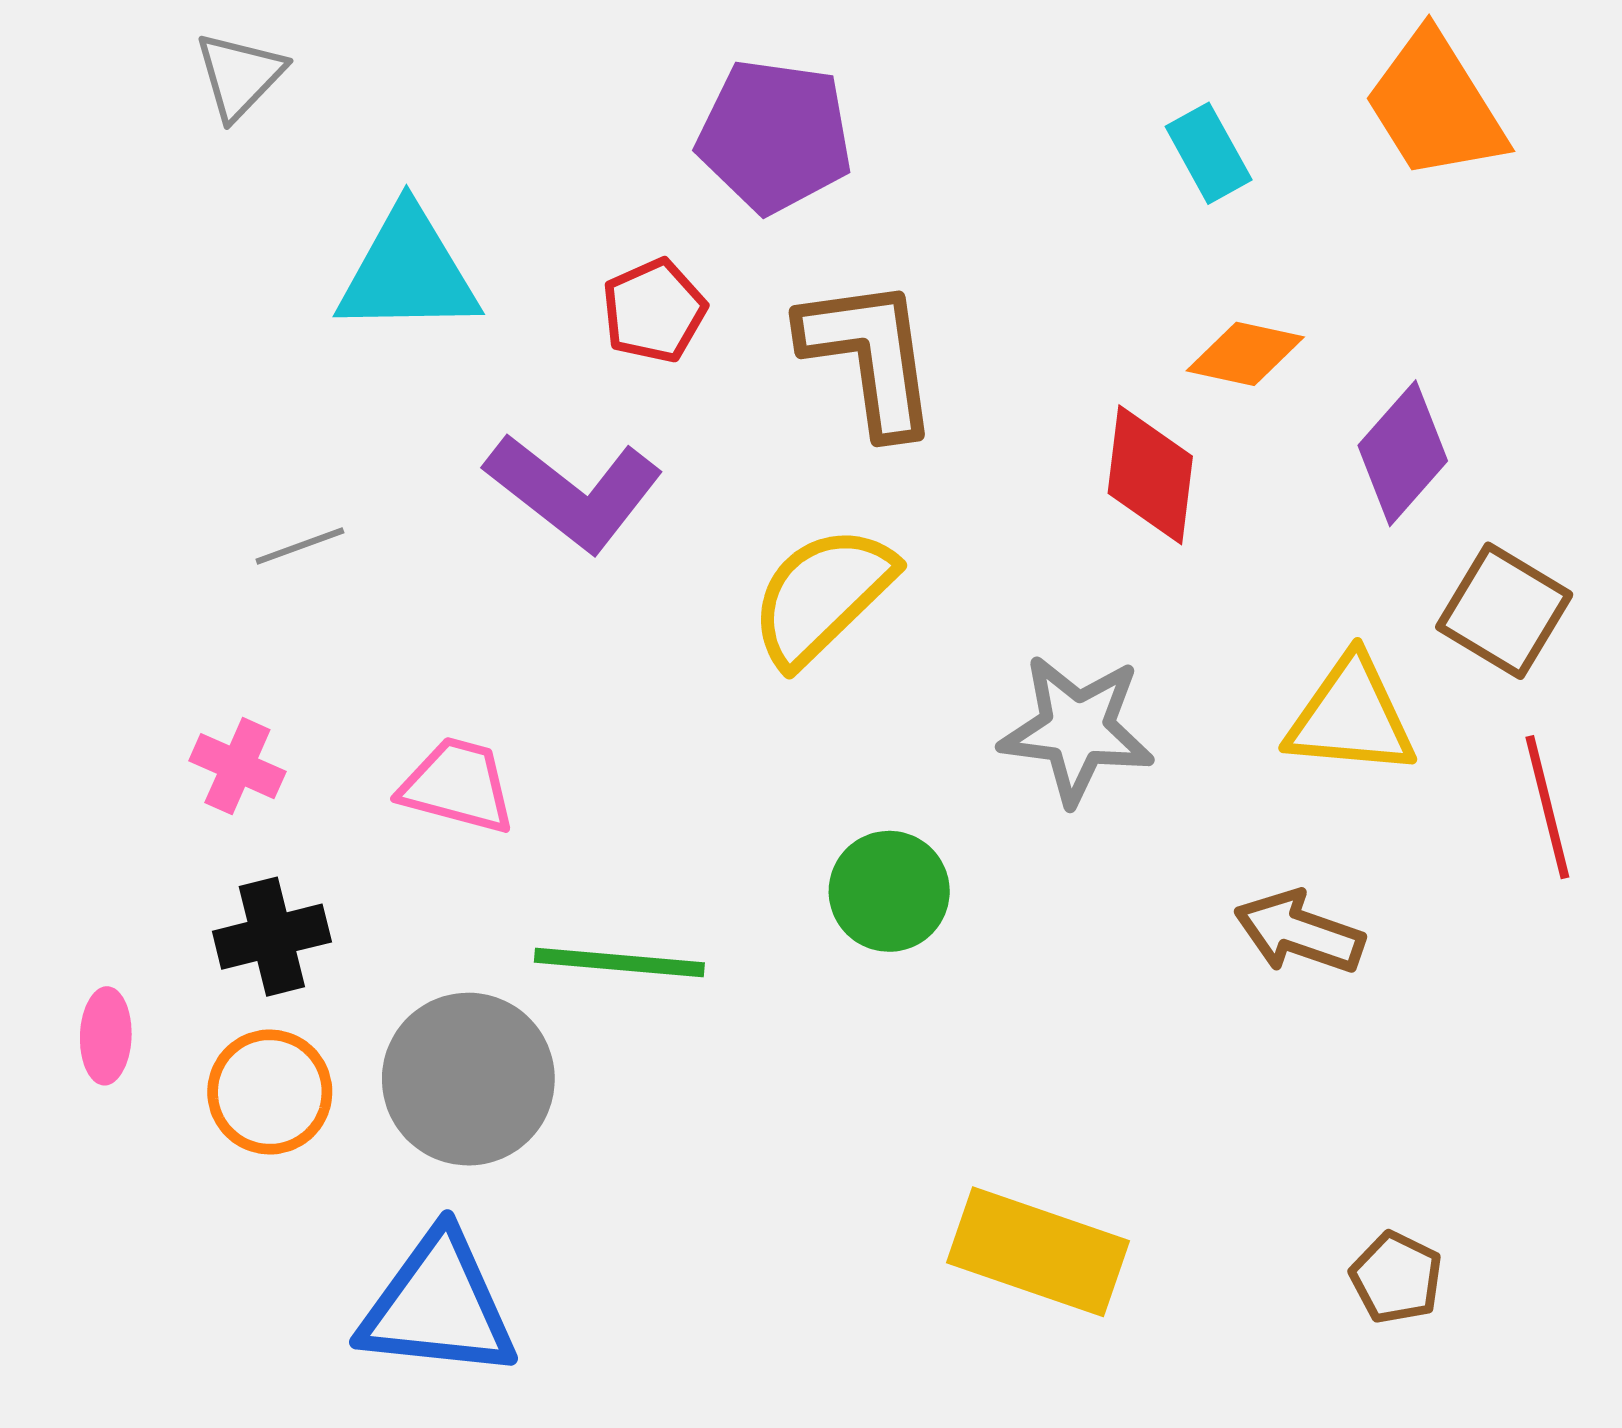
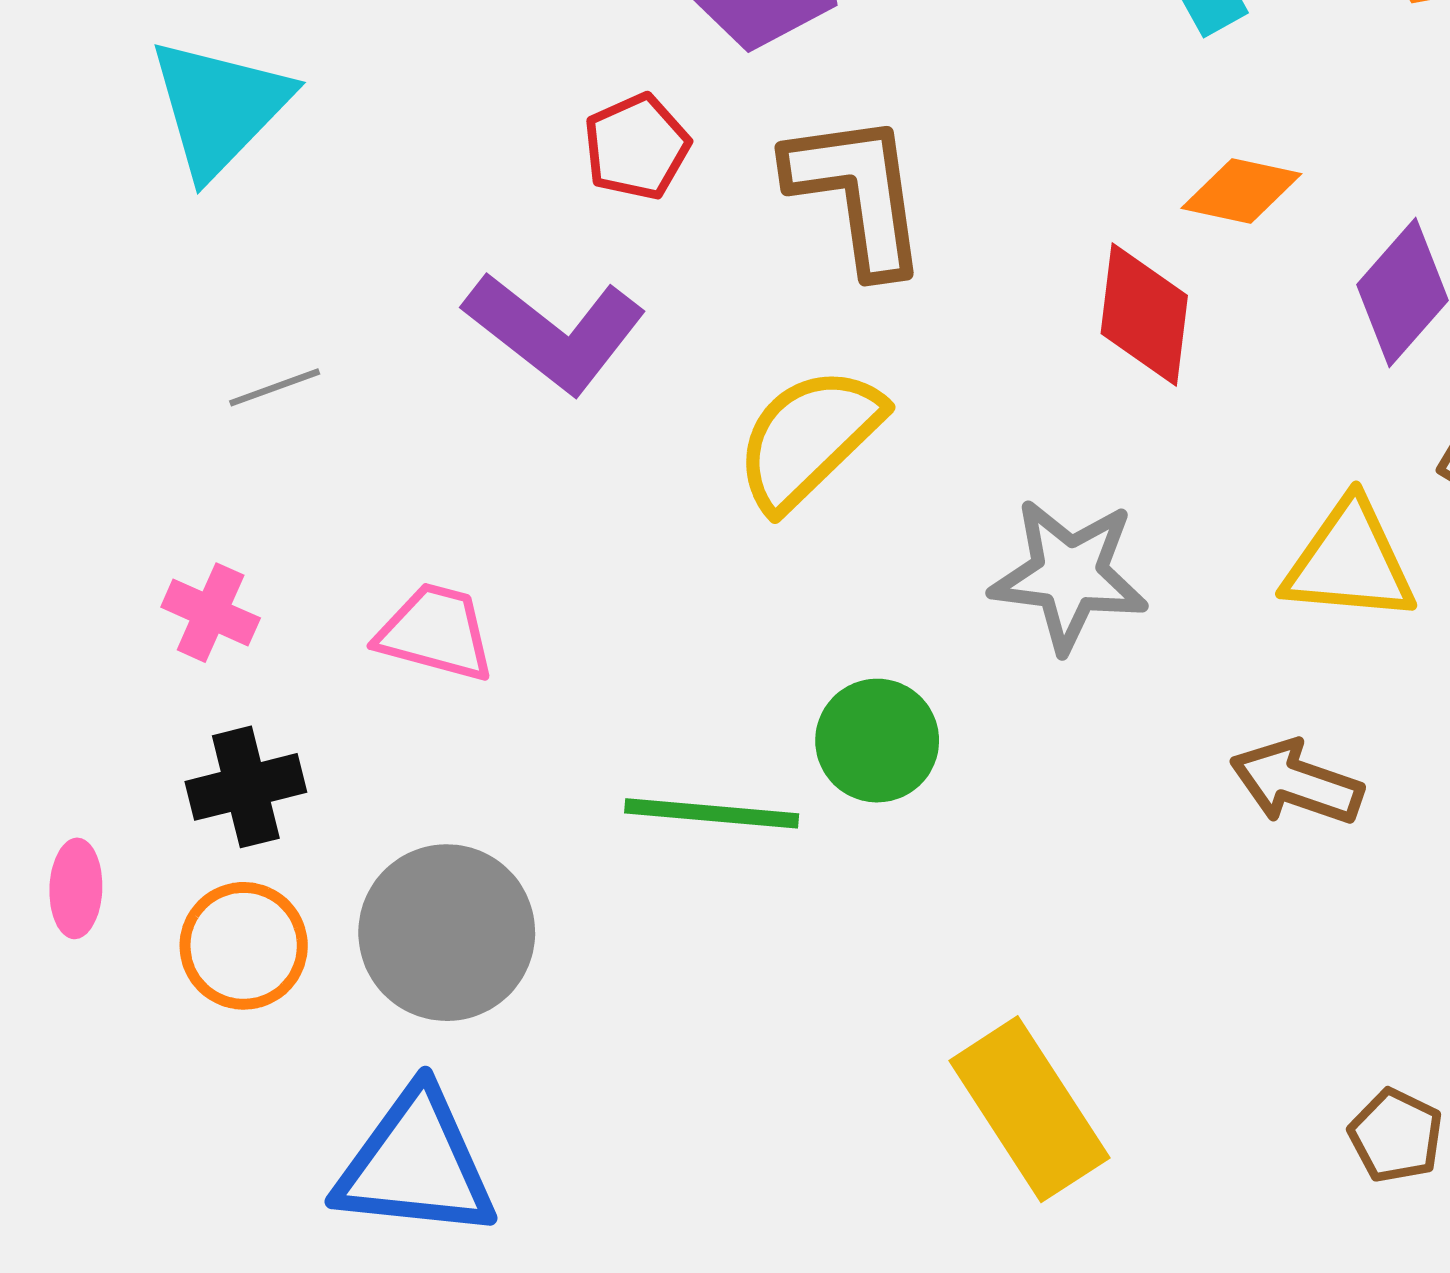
cyan triangle: (408, 272) -> (219, 107), moved, turned -45
green line: (619, 963) -> (712, 813), moved
yellow rectangle: (1038, 1252) -> (1029, 1109), turned 38

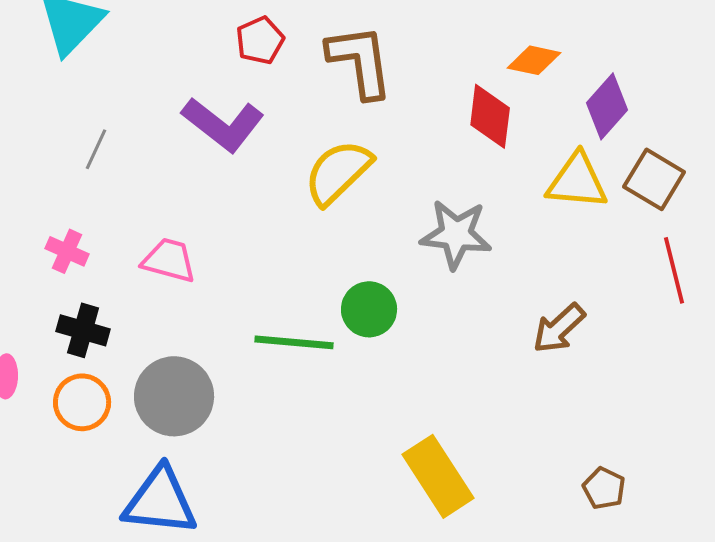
gray line: (275, 387) -> (96, 149), turned -45
yellow triangle: (1350, 562) -> (577, 181), moved
brown arrow: (1297, 782) -> (559, 328), turned -62
black cross: (246, 787) -> (83, 330), turned 30

